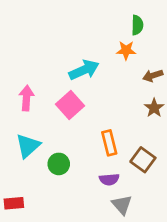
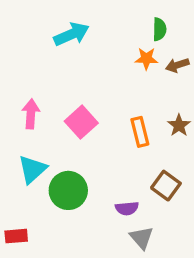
cyan arrow: (84, 70) -> (72, 34), moved
brown arrow: (153, 76) -> (177, 65), moved
orange rectangle: (109, 143) -> (140, 132), moved
green circle: (59, 164) -> (68, 190), size x1.5

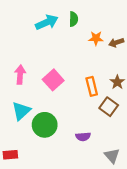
green semicircle: (159, 29) -> (73, 19), moved
brown square: (166, 186) -> (109, 107), moved
gray triangle: (142, 238) -> (112, 156), moved

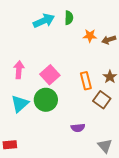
green circle: (45, 125) -> (46, 100), moved

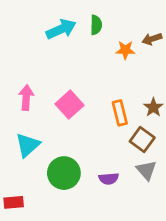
brown arrow: (109, 40) -> (152, 39), moved
green circle: (46, 100) -> (64, 173), moved
gray triangle: (105, 146) -> (146, 170), moved

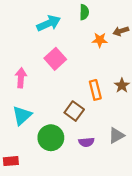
green semicircle: (96, 25) -> (84, 12), moved
pink square: (70, 105) -> (55, 59), moved
brown square: (142, 139) -> (74, 111), moved
gray triangle: (146, 170) -> (116, 135), turned 42

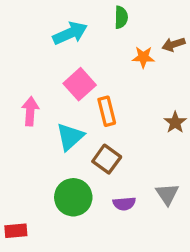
orange rectangle: (95, 90) -> (107, 111), moved
cyan triangle: (22, 115) -> (70, 137), moved
gray triangle: (116, 135) -> (167, 194), turned -35

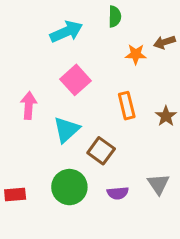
orange rectangle: (107, 111) -> (127, 106), moved
red rectangle: (16, 231) -> (15, 195), moved

